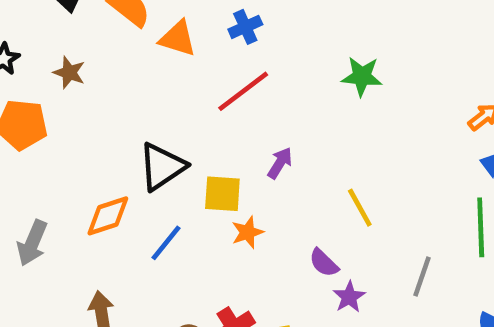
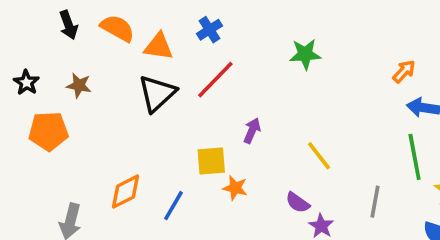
black triangle: (162, 167) -> (157, 93), moved
orange star: (247, 232) -> (235, 188), turned -30

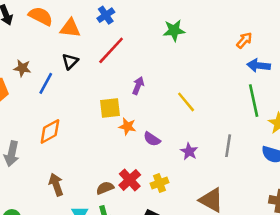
brown star: (79, 85) -> (22, 68), moved
black triangle: (157, 93) -> (70, 61), size x0.6
gray line: (375, 202) -> (228, 146), moved
purple semicircle: (298, 203) -> (152, 139), moved
blue line: (173, 206) -> (46, 83), moved

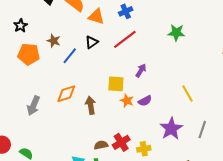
yellow line: (186, 102) -> (187, 94), moved
purple semicircle: (152, 139) -> (145, 101), moved, turned -72
purple star: (189, 151) -> (171, 129), size x1.6
brown arrow: (56, 185) -> (91, 105), moved

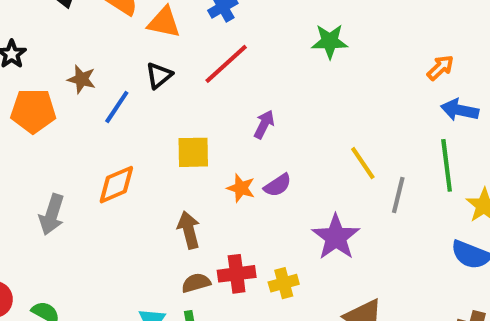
yellow square: (116, 84) -> (193, 152), moved
brown arrow: (91, 105) -> (189, 230), moved
gray line: (202, 130) -> (398, 195), moved
red cross: (121, 142) -> (237, 274), turned 30

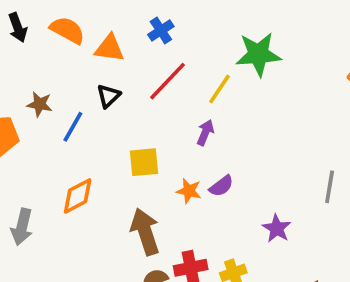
green star: (330, 41) -> (258, 54), size x1.4
yellow line: (363, 163) -> (220, 89), moved, turned 72
brown arrow: (189, 230) -> (145, 232), size x1.4
purple star: (336, 237) -> (277, 228), size x0.7

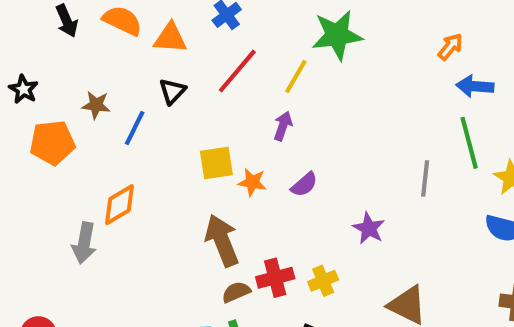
orange star: (189, 191) -> (252, 182), moved
orange diamond: (78, 196) -> (120, 205), moved

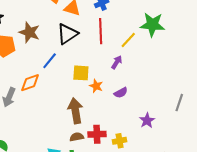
red line: (237, 71) -> (101, 31), turned -55
black triangle: (172, 91) -> (67, 34), size x1.6
brown star: (96, 105) -> (29, 32), size x1.5
blue line: (135, 128) -> (50, 61), moved

